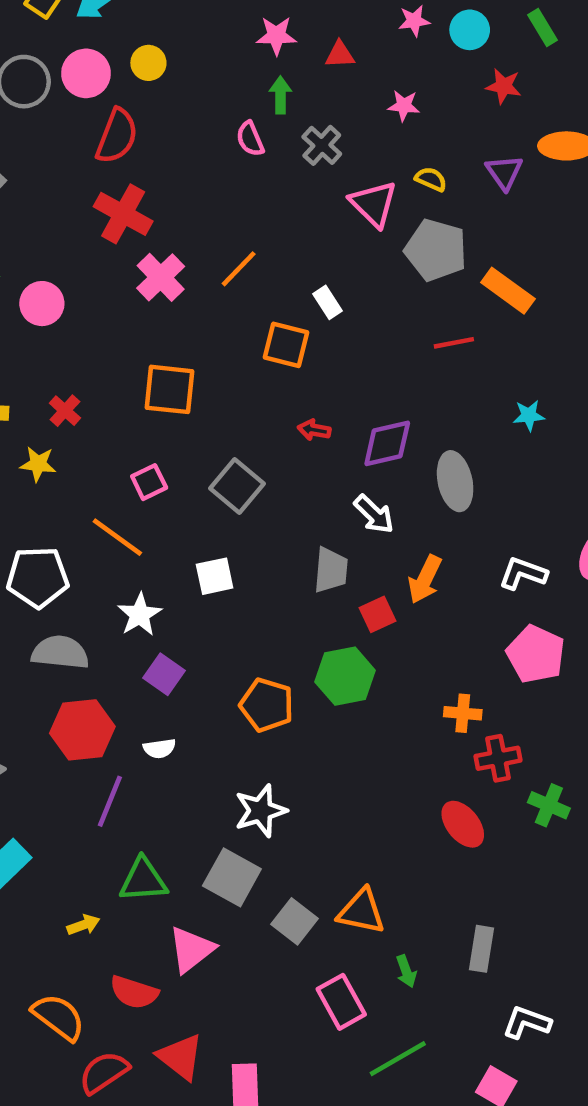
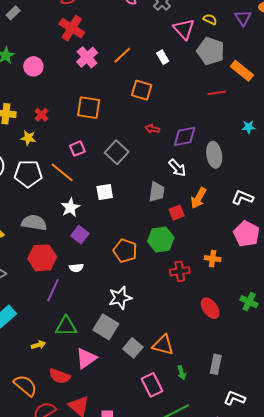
white rectangle: (327, 302) -> (163, 57), moved
white pentagon: (38, 577) -> (28, 174), moved
red cross: (498, 758) -> (180, 271), moved

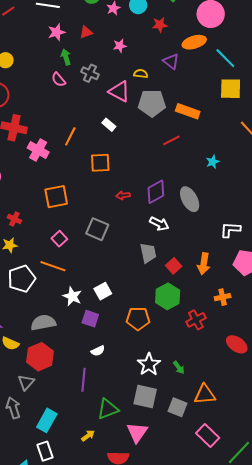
white square: (105, 192) -> (103, 291), moved
orange arrow: (199, 198) -> (204, 264), moved
red hexagon: (42, 258) -> (40, 357), moved
green arrow: (182, 373) -> (179, 367), moved

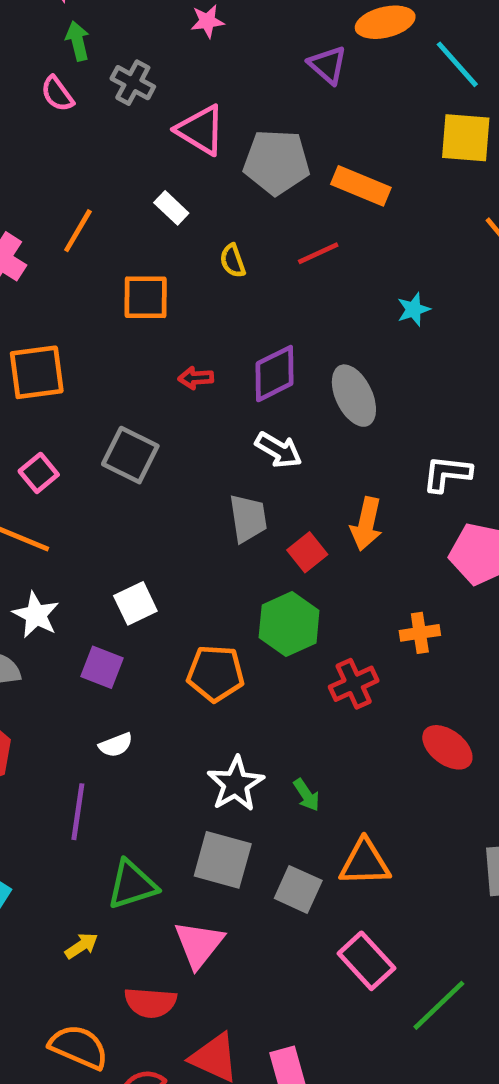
yellow semicircle: (141, 74) -> (233, 261), moved, turned -120
orange arrow: (204, 264) -> (366, 524), moved
white star: (72, 296) -> (36, 615), moved

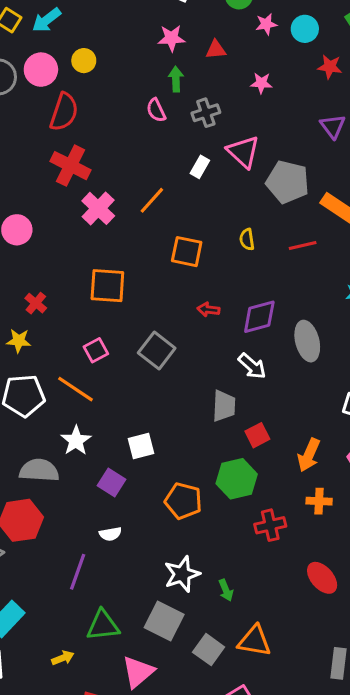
gray cross: (133, 83) -> (206, 113), turned 32
white rectangle: (171, 208) -> (200, 167), moved, turned 65
orange arrow: (366, 524) -> (309, 455), moved

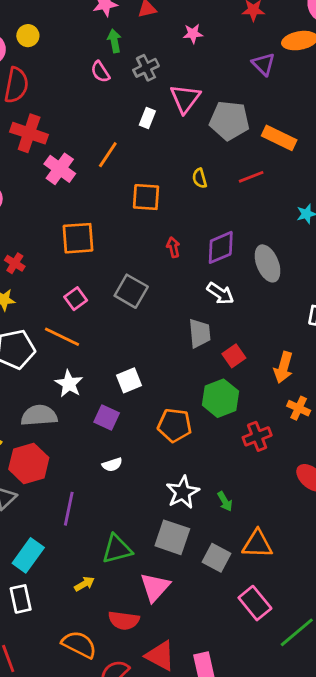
pink triangle: (243, 152) -> (185, 99), turned 32
red arrow: (208, 310) -> (173, 247), turned 78
orange cross: (319, 501) -> (299, 408), turned 30
purple line: (78, 572) -> (69, 509), moved

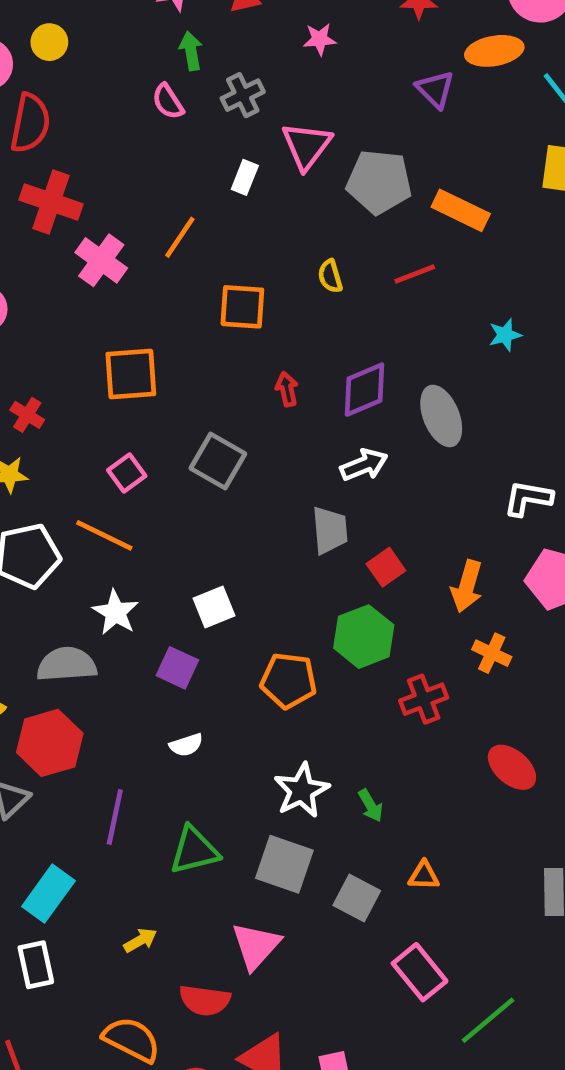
white arrow: (220, 293) -> (364, 465), turned -56
orange triangle: (257, 544) -> (424, 876), size x0.6
green triangle: (117, 549) -> (194, 850), moved

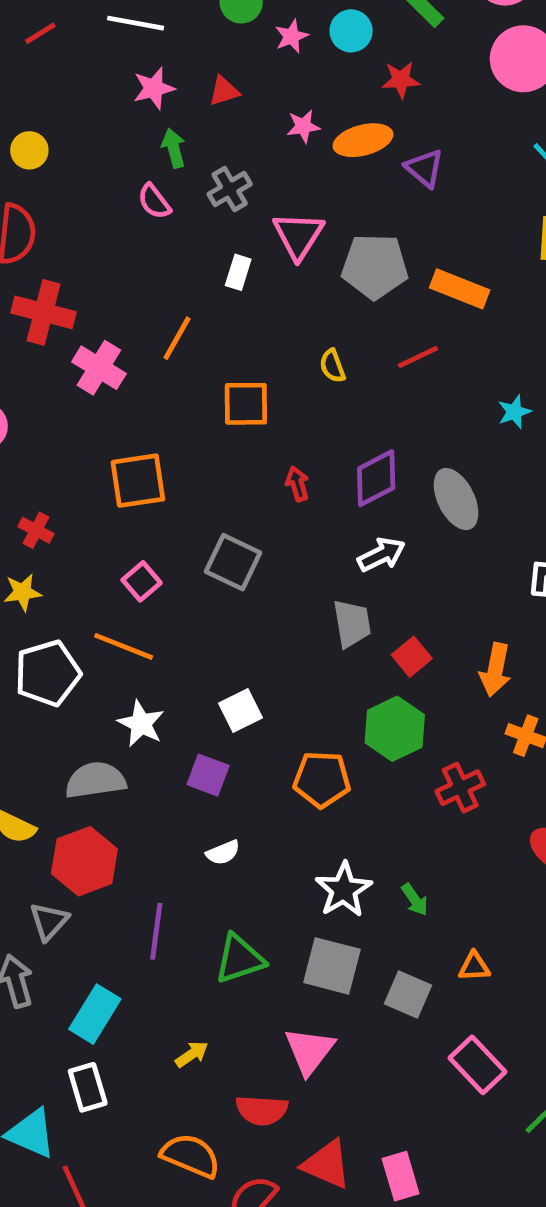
orange ellipse: (494, 51) -> (363, 140), moved

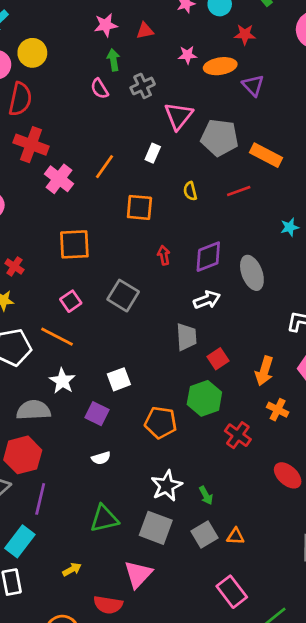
yellow circle: (29, 150) -> (32, 53), size x1.4
white rectangle: (238, 272) -> (153, 153), moved
red cross: (460, 788) -> (238, 435), turned -35
purple line: (156, 931) -> (40, 499), moved
gray square: (408, 995) -> (204, 535), moved, turned 30

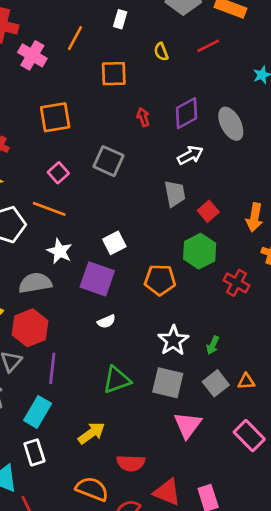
purple square: (97, 414) -> (97, 279), size x1.5
green arrow: (206, 495) -> (213, 345), turned 60
yellow arrow: (72, 569) -> (91, 433), size x1.5
pink triangle: (138, 574) -> (188, 425), moved

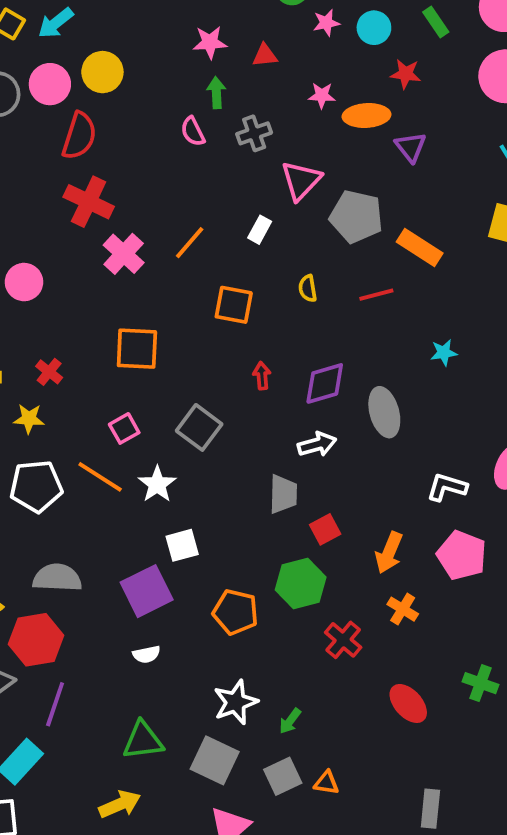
white star: (60, 251) -> (157, 484), moved
purple square: (97, 279) -> (147, 591), turned 32
yellow arrow: (91, 433) -> (120, 804), moved

